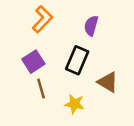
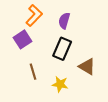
purple semicircle: (91, 26) -> (64, 21), moved
purple square: (33, 62) -> (23, 39), moved

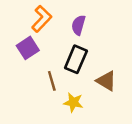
brown line: (33, 72) -> (52, 81), moved

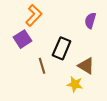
purple semicircle: (78, 25) -> (90, 21), moved
yellow star: (73, 102) -> (75, 84), moved

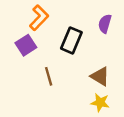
black rectangle: (62, 48) -> (71, 40), moved
yellow star: (75, 84) -> (100, 103), moved

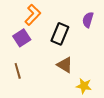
brown line: (49, 76) -> (18, 71), moved
brown triangle: (100, 76) -> (65, 65), moved

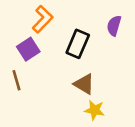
brown line: (18, 71) -> (17, 80), moved
yellow star: (84, 86) -> (95, 110), moved

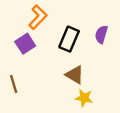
purple semicircle: (114, 26) -> (101, 34), moved
brown line: (17, 80) -> (14, 84), moved

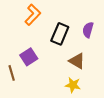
purple square: (25, 44) -> (29, 57), moved
brown triangle: (75, 75) -> (77, 61), moved

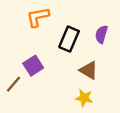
orange L-shape: (33, 15) -> (38, 17), turned -145
brown line: (12, 73) -> (14, 84), turned 56

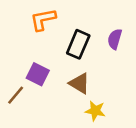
purple square: (33, 66) -> (38, 74), turned -30
brown triangle: (89, 70) -> (79, 83), moved

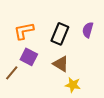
orange L-shape: (43, 19) -> (24, 31), moved

